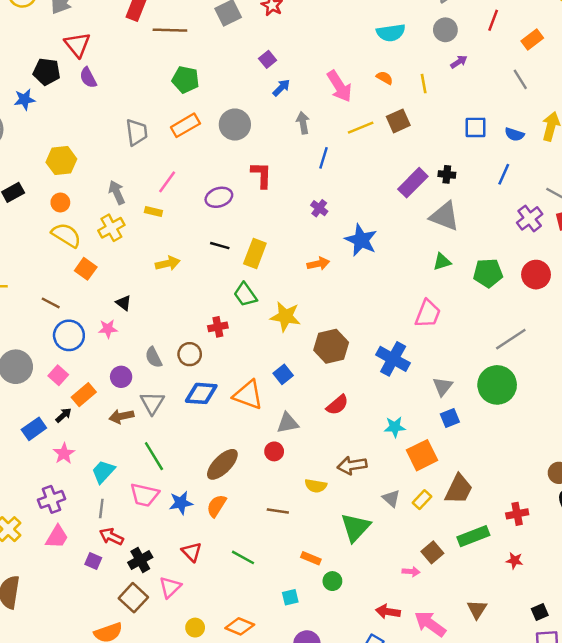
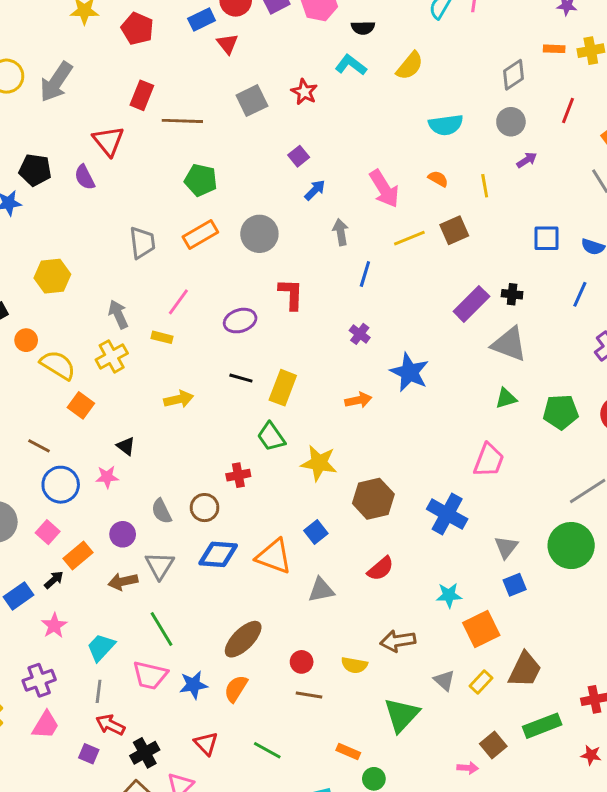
red triangle: (77, 45) -> (108, 141), moved
orange circle: (60, 202) -> (26, 340), moved
red circle: (274, 451) -> (302, 662), moved

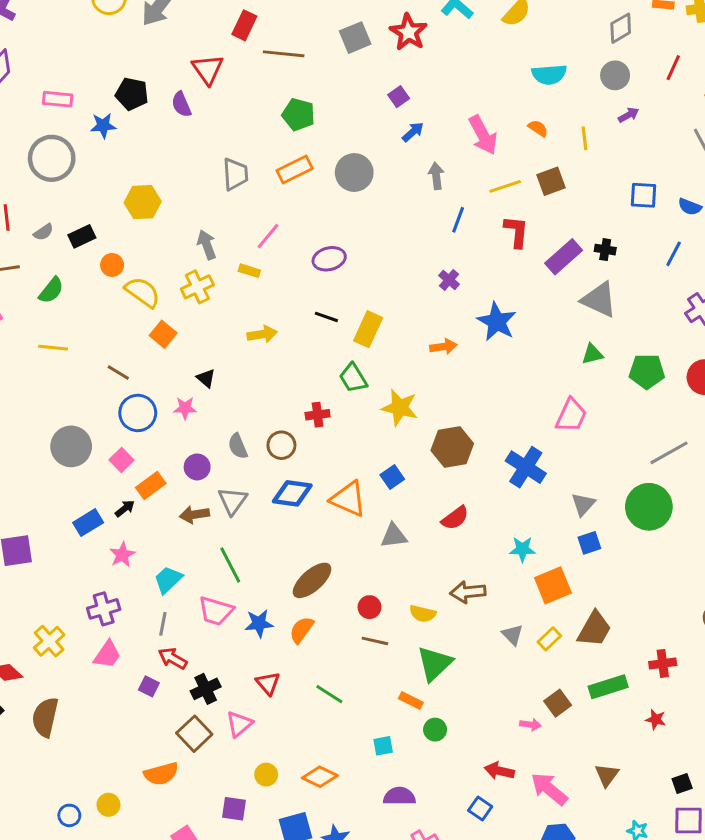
red star: (304, 92) -> (408, 32), size x1.4
red L-shape: (291, 294) -> (516, 232), moved
green triangle: (402, 715) -> (435, 663), moved

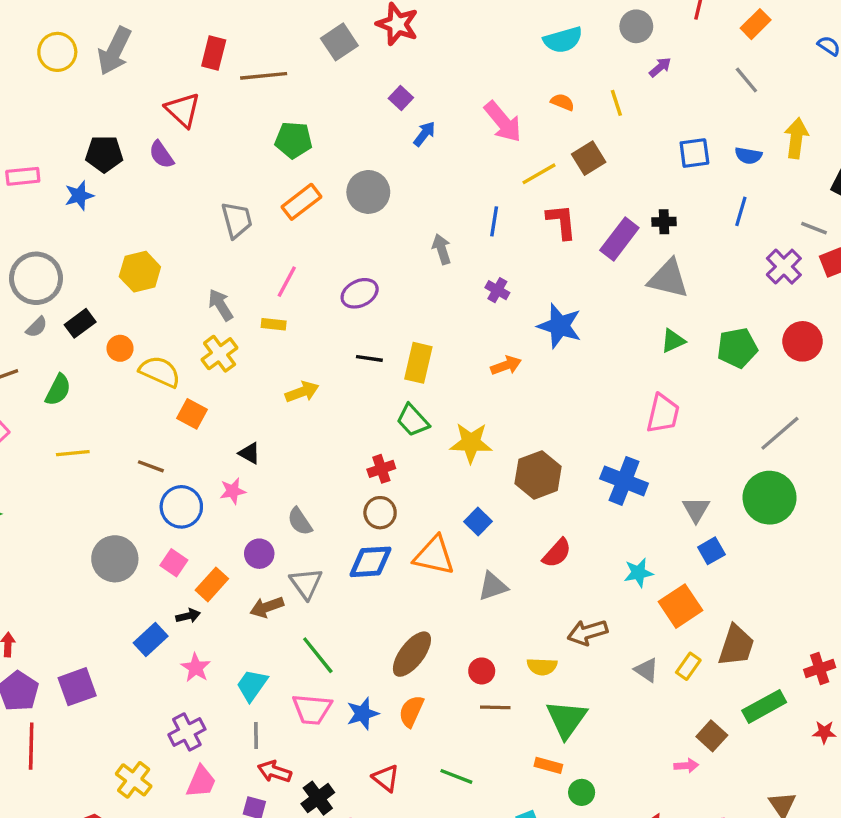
gray circle: (52, 158) -> (36, 278), moved
gray arrow: (436, 176) -> (442, 249), moved
brown circle: (281, 445) -> (380, 513), moved
black arrow: (125, 509) -> (188, 616), turned 36

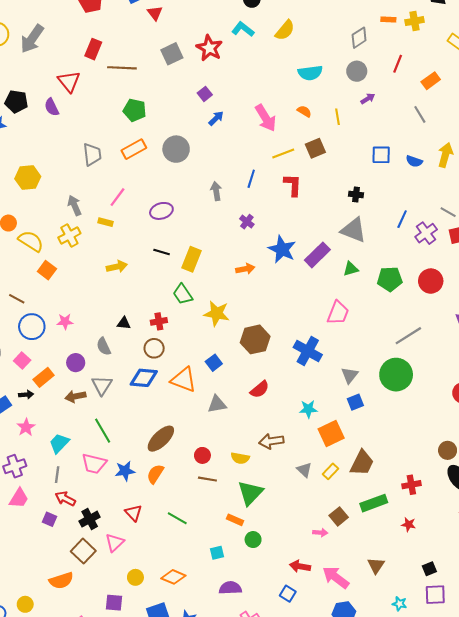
blue line: (741, 211) -> (402, 219), moved
purple rectangle: (619, 239) -> (317, 255), moved
black triangle: (249, 453) -> (124, 323), moved, turned -32

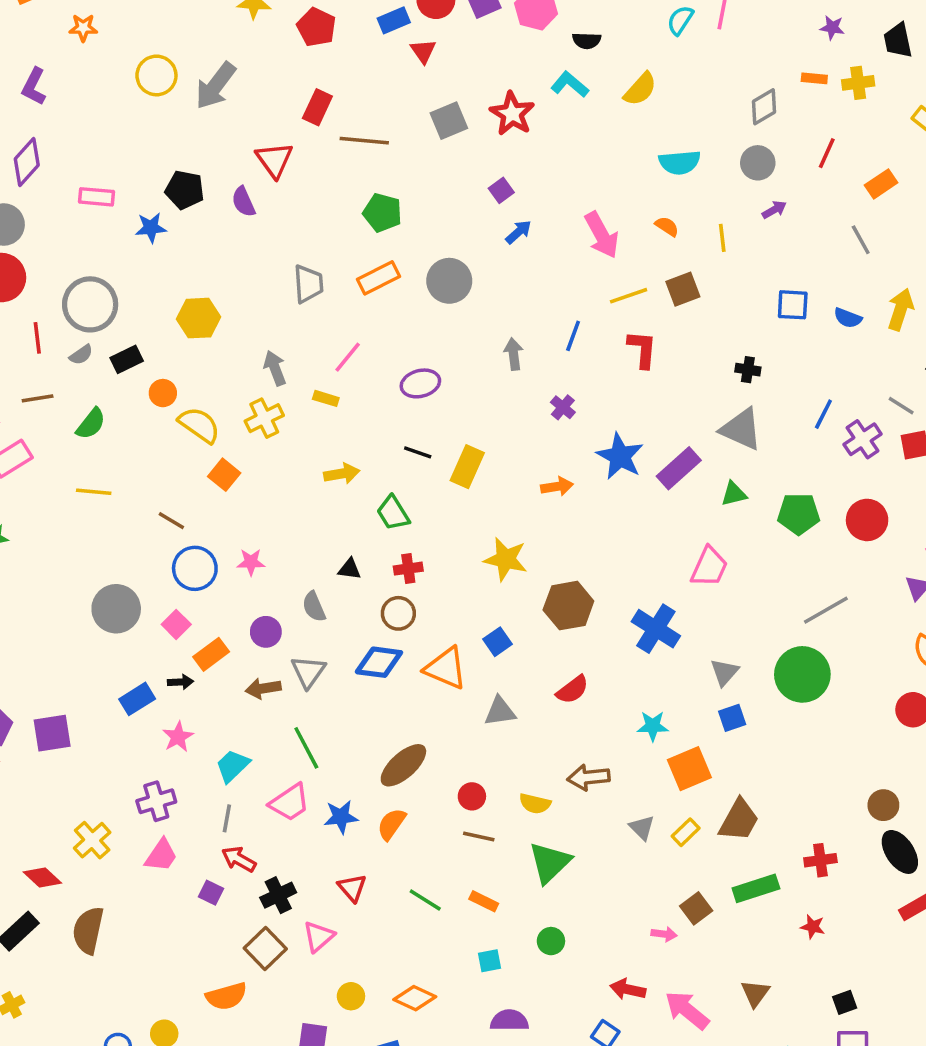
green trapezoid: (183, 294) -> (393, 513), moved
pink trapezoid: (94, 464) -> (290, 802), turned -50
orange rectangle: (235, 520) -> (484, 901), moved

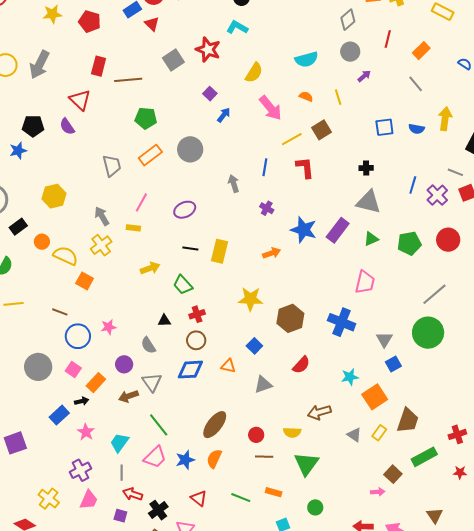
yellow semicircle: (640, 89) -> (254, 73), moved
orange triangle: (446, 668) -> (228, 366), size x0.6

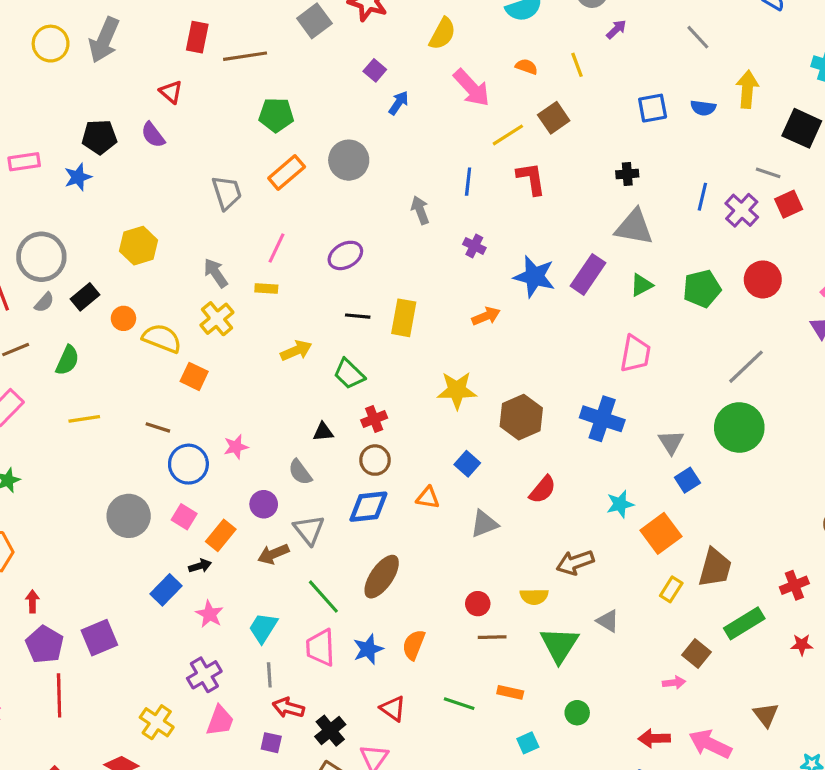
red triangle: (80, 100) -> (171, 92), size x0.7
brown ellipse: (215, 425) -> (382, 577), moved
gray triangle: (354, 435) -> (608, 621), moved
pink trapezoid: (155, 457) -> (320, 648), turned 135

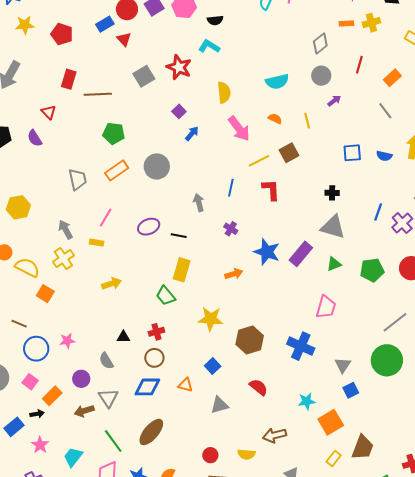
yellow semicircle: (442, 34) -> (224, 92), turned -40
black line: (358, 316) -> (179, 236), moved
green trapezoid: (349, 374) -> (166, 296), moved
red semicircle: (543, 490) -> (259, 387), turned -96

